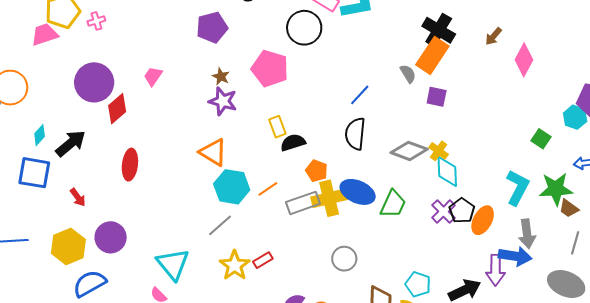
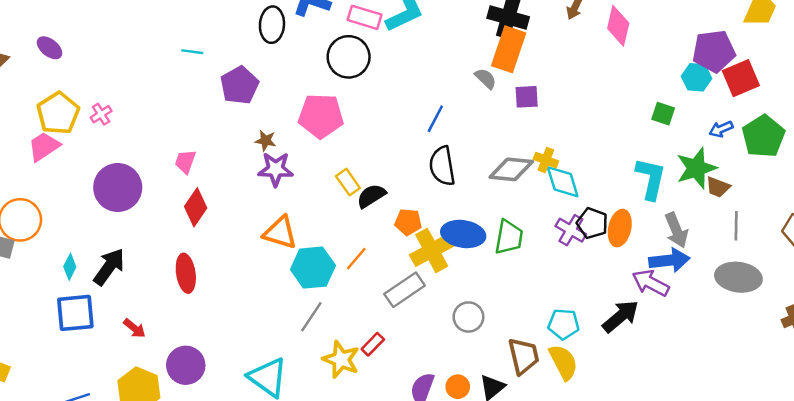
red diamond: (117, 109) -> (196, 207), moved
gray rectangle: (303, 203) -> (405, 290), moved
purple arrow: (495, 270) -> (651, 283), turned 132

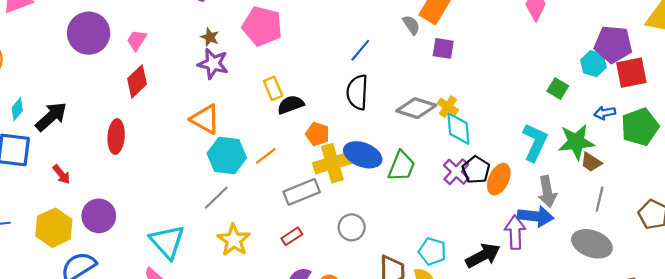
purple circle: (118, 187) -> (89, 33), moved
purple arrow: (651, 283) -> (515, 232), turned 48
red rectangle: (373, 344) -> (292, 236), moved

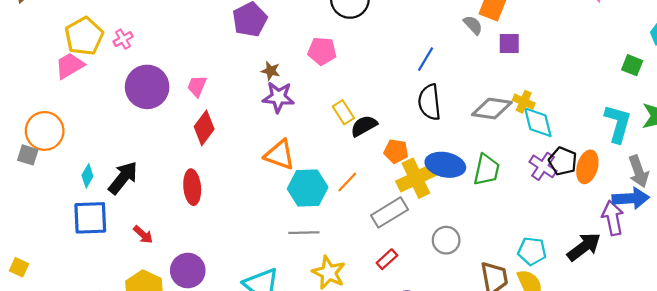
pink pentagon: (262, 26) -> (322, 51), size x0.7
gray line: (216, 198) -> (304, 233), turned 52

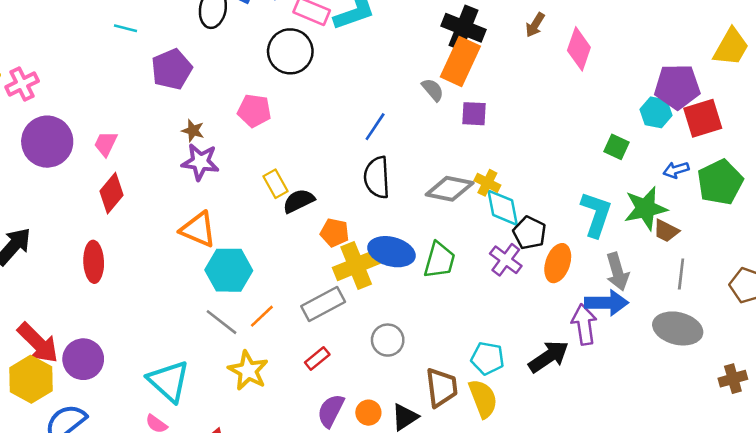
pink cross: (123, 39) -> (22, 84), size x1.4
black pentagon: (563, 161) -> (530, 233), moved
orange line: (347, 182) -> (262, 316), moved
gray line: (304, 233) -> (221, 322), turned 36
red arrow: (143, 235) -> (38, 343), moved, size x1.8

